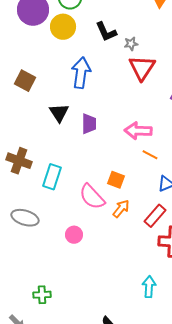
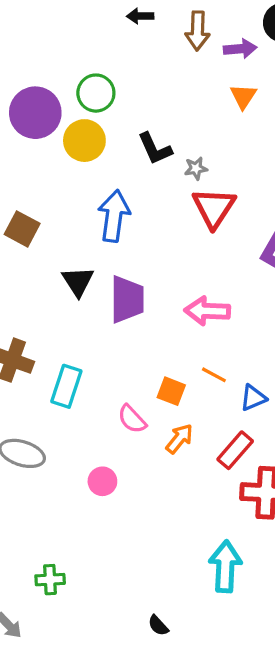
purple trapezoid: (89, 124) -> (127, 299), size x1.4
orange line: (150, 155) -> (214, 375), moved
pink semicircle: (92, 197) -> (132, 419), size x0.7
cyan arrow: (149, 287) -> (225, 566), size x1.4

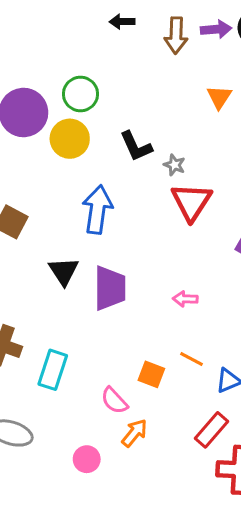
purple arrow: (240, 49) -> (216, 29), moved
gray star: (196, 168) -> (174, 165), turned 30
pink arrow: (207, 311) -> (185, 299), size x0.6
orange arrow: (179, 439) -> (134, 433), moved

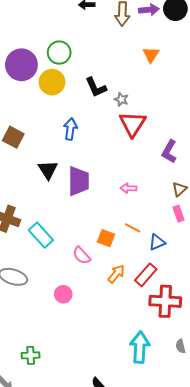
blue arrow: (97, 210) -> (70, 129), size x0.7
cyan rectangle: (53, 370) -> (41, 235), turned -60
orange arrow: (134, 433) -> (116, 274), moved

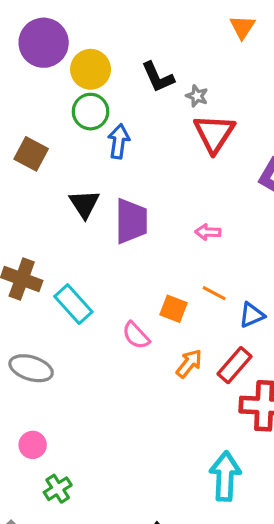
green circle: (59, 53) -> (91, 112), moved
pink circle: (63, 294) -> (33, 445), moved
green cross: (31, 355) -> (58, 489), turned -30

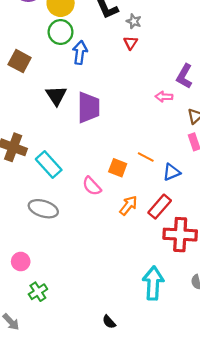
red triangle: (214, 133) -> (131, 43), moved, size x0.5
pink arrow: (208, 232) -> (164, 97), moved
gray ellipse: (31, 368) -> (43, 209), moved

